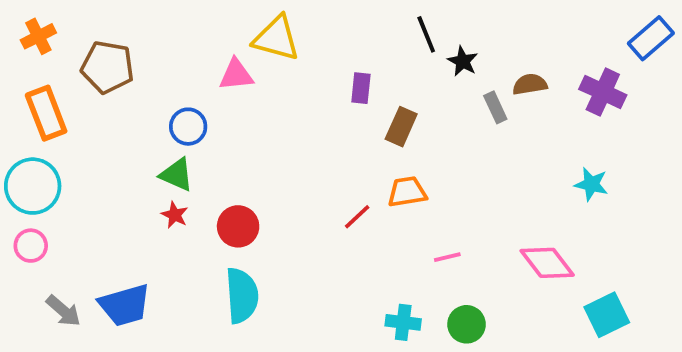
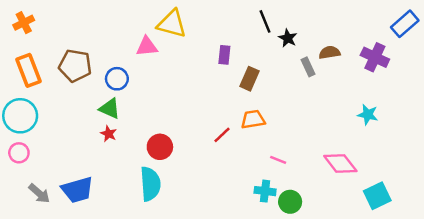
brown pentagon: (108, 67) -> (75, 66), moved
red circle: (238, 226) -> (160, 147), moved
pink line: (447, 257) -> (278, 160), turned 35
cyan cross: (403, 322) -> (265, 191), moved

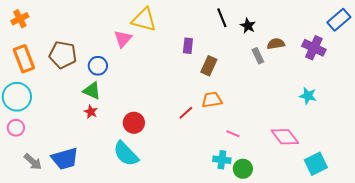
black star: (288, 38) -> (248, 26), moved
pink triangle: (147, 46) -> (123, 39), turned -42
cyan semicircle: (150, 184) -> (126, 154), turned 140

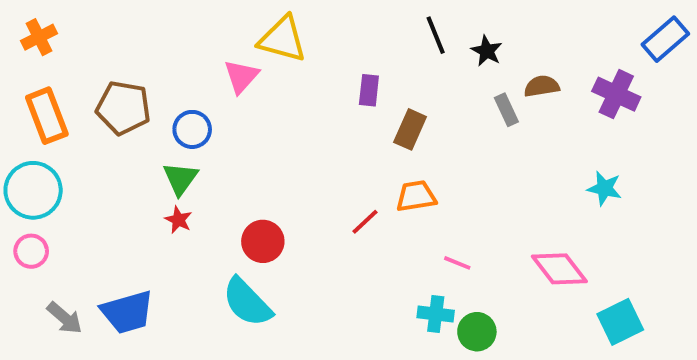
green triangle: (92, 91) -> (180, 179), turned 42

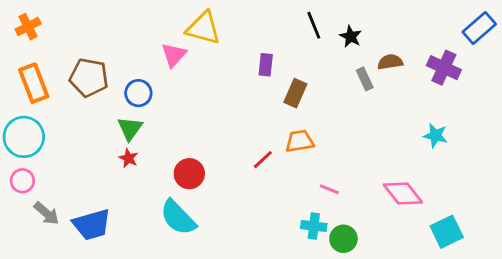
gray arrow: (65, 318) -> (46, 213), moved

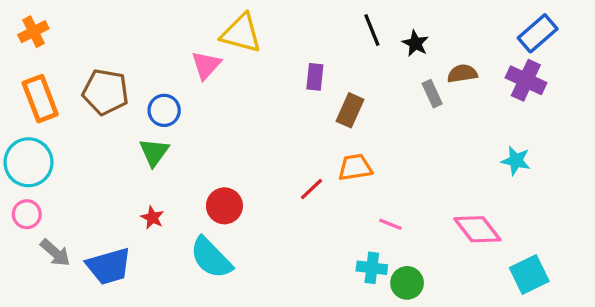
blue rectangle: (479, 28) -> (538, 33), moved
red star: (128, 158) -> (152, 218), moved

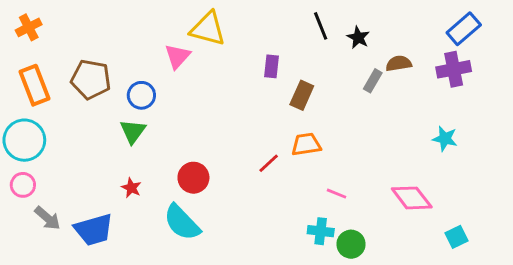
purple cross: (526, 80) -> (454, 69), turned -36
gray rectangle: (432, 94) -> (373, 81), turned 55
cyan square: (529, 275) -> (457, 237), size x0.7

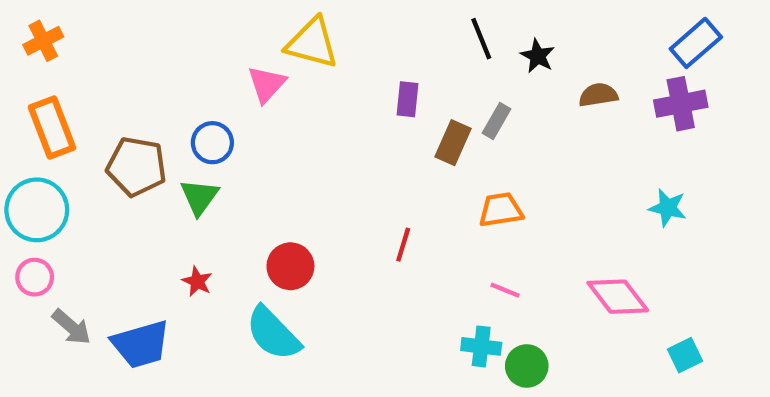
brown pentagon: (91, 79) -> (137, 167), moved
gray rectangle: (373, 81) -> (496, 121), moved
orange trapezoid: (306, 144) -> (501, 210), moved
red line: (269, 163) -> (403, 245), turned -30

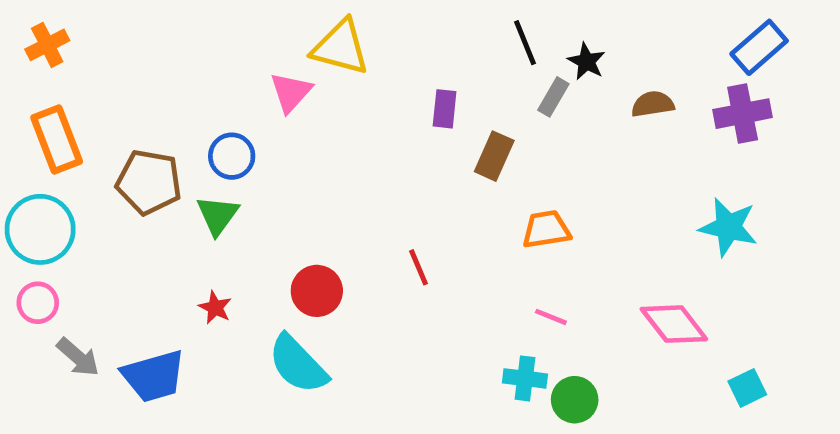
gray rectangle: (496, 121) -> (553, 97), moved
cyan star: (668, 208) -> (728, 227), size x1.4
red line: (403, 245) -> (419, 267), moved, turned -40

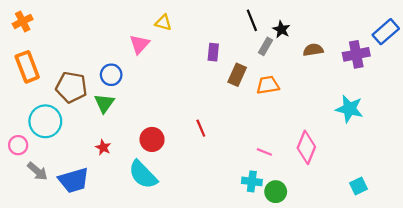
yellow triangle: (340, 47) -> (163, 23), size x0.6
blue rectangle: (759, 47) -> (386, 32), moved
cyan circle: (40, 229) -> (45, 121), moved
orange trapezoid: (546, 229) -> (268, 85), moved
pink diamond: (674, 324) -> (306, 147), moved, turned 60

